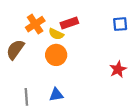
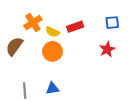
red rectangle: (69, 23) -> (75, 27), moved
red star: (118, 69) -> (107, 49), moved

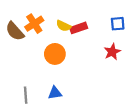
yellow semicircle: (52, 32) -> (64, 26), moved
brown semicircle: (14, 46) -> (15, 31), moved, turned -78

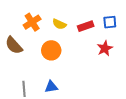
red rectangle: (79, 28) -> (86, 26), moved
brown semicircle: (15, 31) -> (14, 45), moved

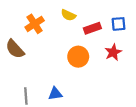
yellow semicircle: (59, 24) -> (68, 15), moved
orange circle: (51, 50) -> (78, 57), moved

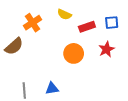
brown semicircle: (15, 49) -> (14, 46), turned -90

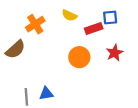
blue square: (112, 23) -> (110, 18), moved
blue triangle: (52, 88) -> (46, 94), moved

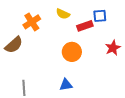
red star: (115, 53) -> (113, 48), moved
blue triangle: (46, 94) -> (66, 85), moved

